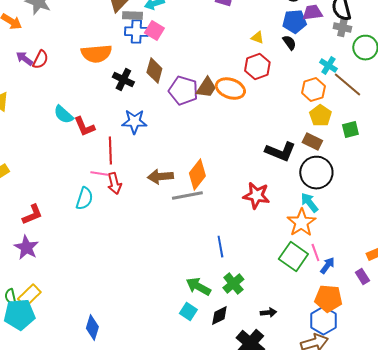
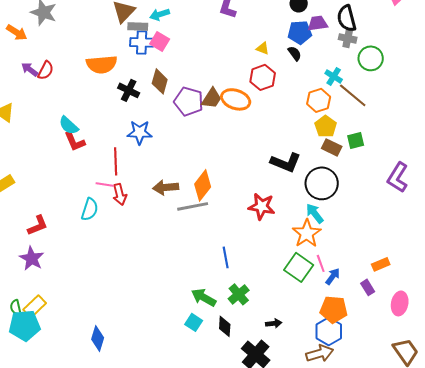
red L-shape: (84, 127) -> (75, 141), moved
brown rectangle: (312, 142) -> (332, 147), moved
black diamond: (219, 316) -> (225, 326), turned -60

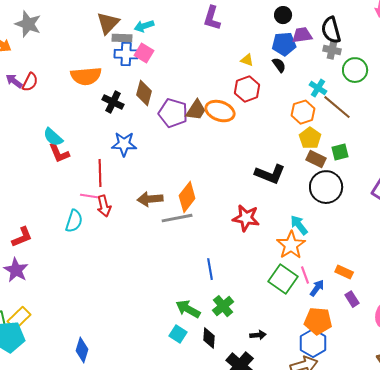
black circle: (322, 183) -> (326, 187), moved
orange rectangle: (381, 264) -> (344, 272), moved, turned 48

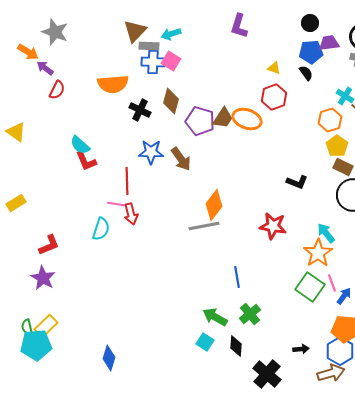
purple arrow: (14, 81) -> (45, 68), moved
black L-shape: (270, 174) -> (297, 182), size x0.7
brown arrow: (150, 199) -> (181, 159), moved, turned -120
black arrow: (258, 335) -> (301, 349), moved

